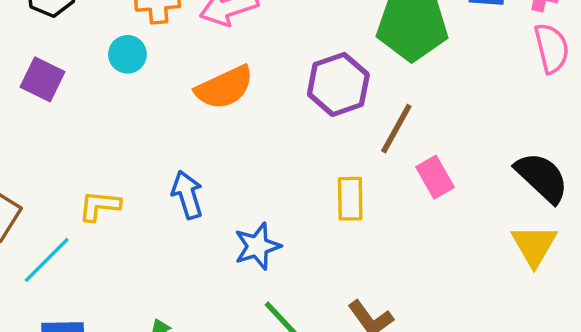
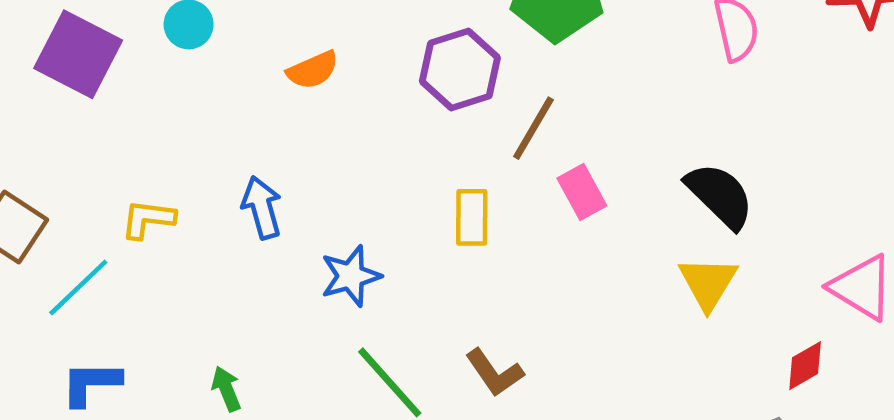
purple square: (42, 79) -> (78, 54), size x1.5
orange semicircle: (224, 87) -> (313, 70), size x0.7

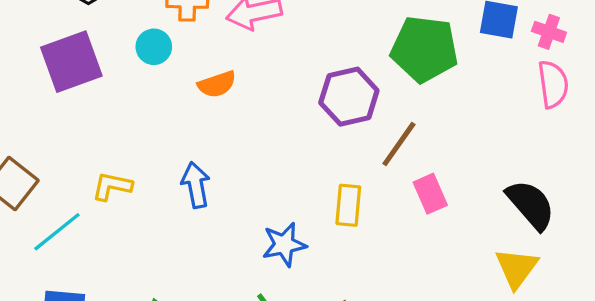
purple square: (78, 54) -> (71, 62), turned 38
orange semicircle: (313, 70) -> (217, 84), moved
blue star: (351, 276) -> (284, 244), moved

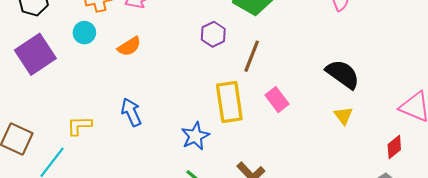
purple hexagon: (349, 97) -> (213, 34), size x0.7
pink rectangle: (430, 194) -> (277, 100), moved
yellow rectangle: (348, 205) -> (229, 102), size x1.5
yellow triangle: (517, 268) -> (343, 116), size x0.7

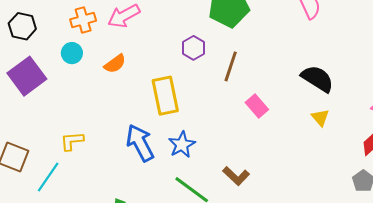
yellow rectangle: (229, 102) -> (165, 96), moved
blue arrow: (131, 112) -> (140, 143), moved, size x1.4

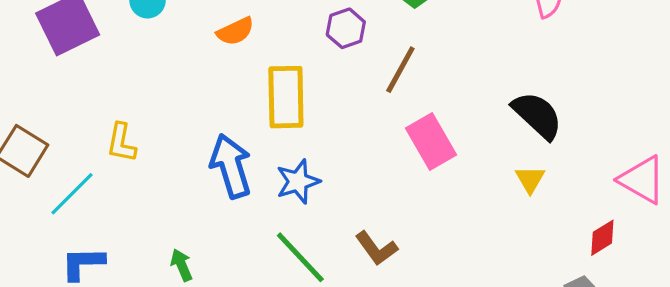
orange semicircle: (115, 64) -> (235, 31), moved
pink rectangle: (257, 106) -> (431, 141), size x1.4
yellow L-shape: (72, 141) -> (121, 143), turned -85

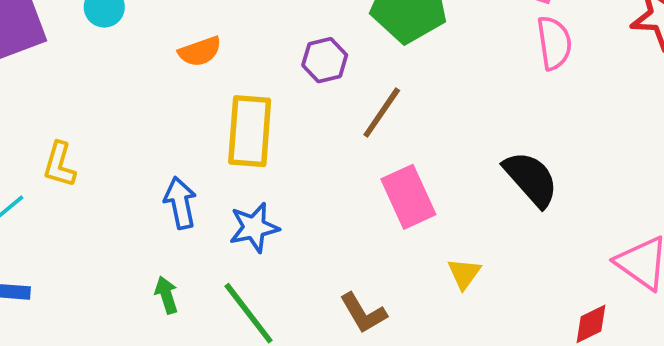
blue arrow: (231, 166) -> (180, 203), size x0.7
yellow triangle: (530, 179) -> (464, 274), moved
brown L-shape: (376, 248) -> (363, 313), moved
green arrow: (182, 265) -> (166, 295), moved

